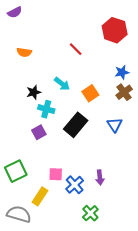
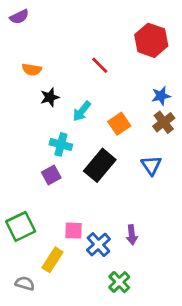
cyan arrow: (62, 84) -> (82, 111), turned 91
black star: (34, 92) -> (50, 97), moved
gray semicircle: (19, 214) -> (25, 283), size x0.6

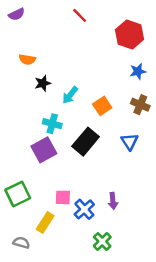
red line: (100, 65) -> (80, 15), moved
blue star: (161, 96) -> (138, 71), moved
brown cross: (164, 122) -> (140, 105), turned -30
purple square: (51, 175) -> (44, 150), size x1.5

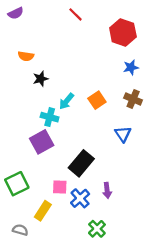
cyan arrow: (70, 95) -> (66, 101), moved
black rectangle: (86, 142) -> (81, 163), moved

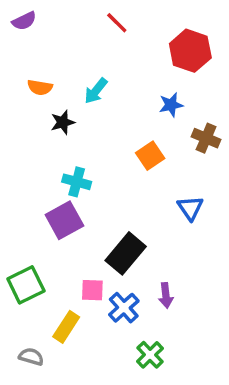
blue star: (131, 67) -> (171, 105), moved
brown cross: (133, 99) -> (206, 138), moved
cyan arrow: (66, 101) -> (96, 91), moved

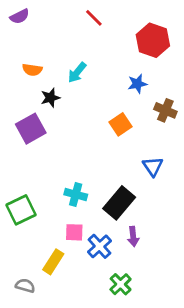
cyan cross: (77, 182) -> (76, 194), moved
purple square: (64, 220) -> (31, 129), moved
black rectangle: (126, 253) -> (119, 203), moved
green square: (26, 285) -> (21, 210), moved

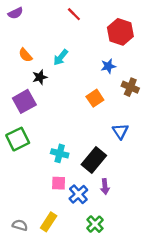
orange semicircle: (32, 70) -> (25, 55), turned 40
green square: (21, 210) -> (18, 139), moved
yellow rectangle: (53, 262) -> (49, 222), moved

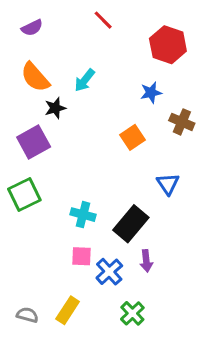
purple semicircle: (15, 13) -> (32, 28), moved
orange semicircle: (25, 55) -> (35, 77), size x1.5

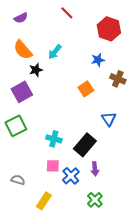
green cross: (132, 313) -> (95, 200), moved
gray semicircle: (27, 315) -> (18, 180), moved

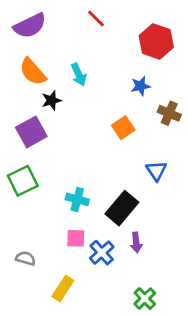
purple semicircle: (21, 18) -> (30, 26), size x1.6
cyan arrow: (55, 52) -> (79, 75), turned -63
green cross: (95, 200) -> (145, 299), moved

